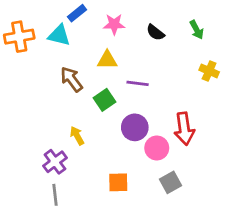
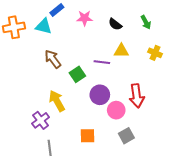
yellow triangle: (107, 60) -> (121, 51), moved
yellow arrow: (77, 136) -> (57, 101), size x1.5
gray line: (55, 195) -> (50, 148), moved

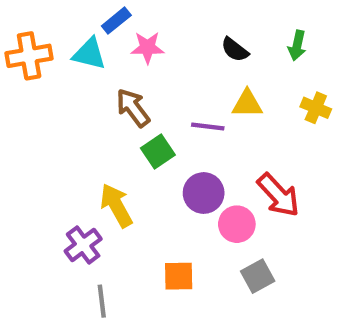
pink star: (84, 18) -> (147, 48), moved
green arrow: (146, 22) -> (297, 45), turned 40
brown arrow: (53, 59) -> (133, 108), moved
red arrow: (137, 96) -> (278, 195), turned -35

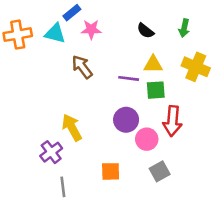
yellow cross: (316, 108) -> (196, 67), size x1.5
green square: (158, 151) -> (156, 90), moved, turned 30
red arrow: (278, 195) -> (173, 121), turned 48

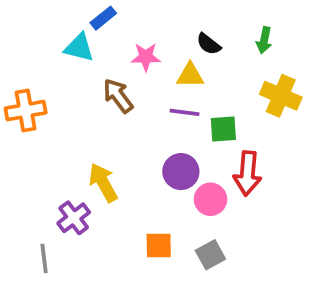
pink star: (91, 29) -> (146, 57), moved
orange cross: (18, 35) -> (26, 111), moved
yellow triangle: (153, 64) -> (190, 75), moved
gray square: (160, 171) -> (210, 255), moved
gray line: (63, 187) -> (44, 258), moved

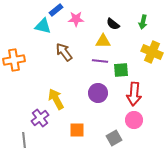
pink star: (146, 57) -> (76, 19), moved
pink circle: (210, 199) -> (134, 120), moved
orange square: (159, 246) -> (77, 130), moved

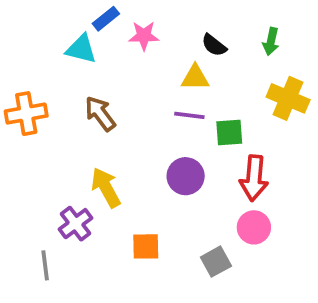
brown arrow: (64, 52) -> (100, 114), moved

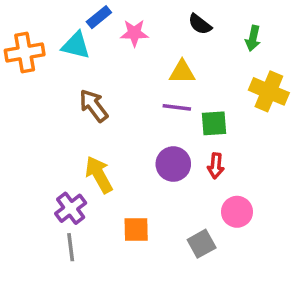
black semicircle: (214, 45) -> (200, 24), moved
orange cross: (26, 114) -> (25, 52), moved
red arrow: (254, 178) -> (216, 166), moved, size x0.6
gray line: (45, 265) -> (71, 247), moved

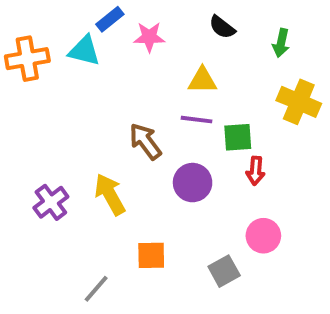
brown arrow: (94, 106) -> (145, 141), moved
red arrow: (216, 166) -> (256, 171), moved
purple cross: (71, 208) -> (51, 202), moved
gray line: (71, 247) -> (96, 289), moved, turned 48

